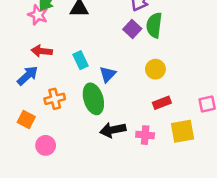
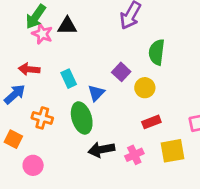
pink star: (38, 15) -> (42, 34), moved
green semicircle: (154, 25) -> (157, 52), moved
purple square: (132, 29) -> (121, 72), moved
orange cross: (55, 99) -> (42, 118), turned 30
pink cross: (145, 135) -> (134, 155), turned -30

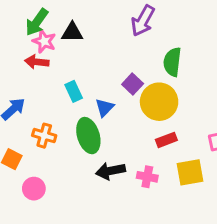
red arrow: (29, 69) -> (37, 62), moved
yellow circle: (145, 88) -> (159, 102), size x1.6
pink cross: (134, 155) -> (147, 177), turned 36

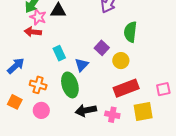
yellow circle: (159, 102) -> (121, 61), size x0.6
red rectangle: (166, 140) -> (126, 88), size x1.6
pink circle: (34, 189) -> (41, 110), moved

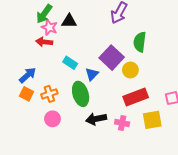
purple square: (102, 48) -> (112, 58), size x1.6
cyan rectangle: (59, 53) -> (70, 63), turned -32
orange cross: (38, 85) -> (49, 94), turned -35
orange square: (15, 102) -> (27, 94), moved

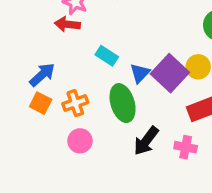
purple square: (112, 58) -> (170, 73), moved
black arrow: (96, 119) -> (146, 141), turned -42

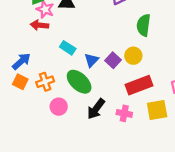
purple square: (170, 73) -> (113, 60), size x0.6
green ellipse: (123, 103) -> (79, 82), turned -30
pink circle: (80, 141) -> (59, 107), moved

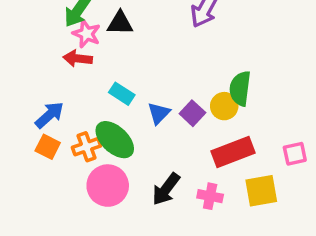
green semicircle: (144, 25) -> (240, 88), moved
green ellipse: (79, 82) -> (115, 140), moved
pink circle: (59, 107) -> (108, 186), size x1.5

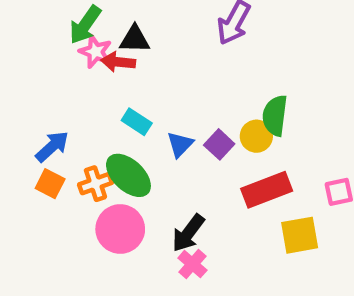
red arrow: (78, 58) -> (118, 62), moved
pink cross: (210, 196) -> (192, 264), moved, turned 30

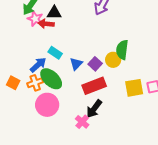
blue arrow: (52, 146) -> (38, 65), moved
red rectangle: (267, 190) -> (94, 86), moved
black arrow: (188, 233) -> (94, 109), moved
yellow square: (300, 235) -> (134, 88), moved

